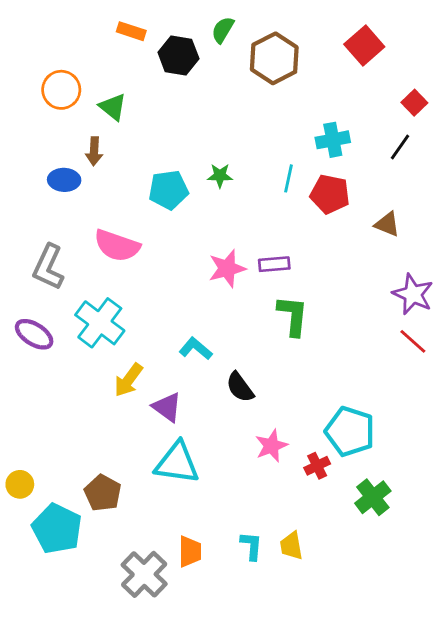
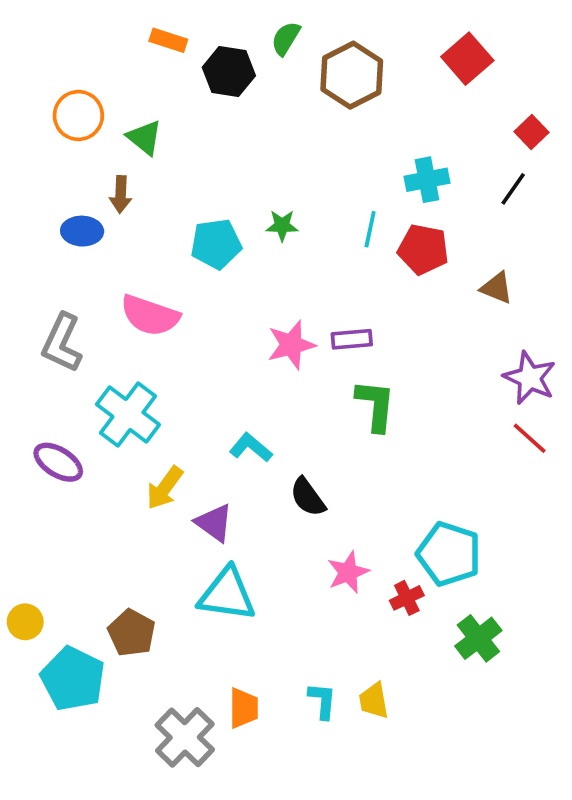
purple ellipse: (34, 334) -> (58, 462), moved

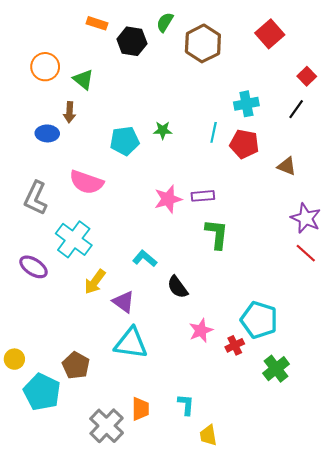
yellow trapezoid: (374, 701) -> (208, 435), moved

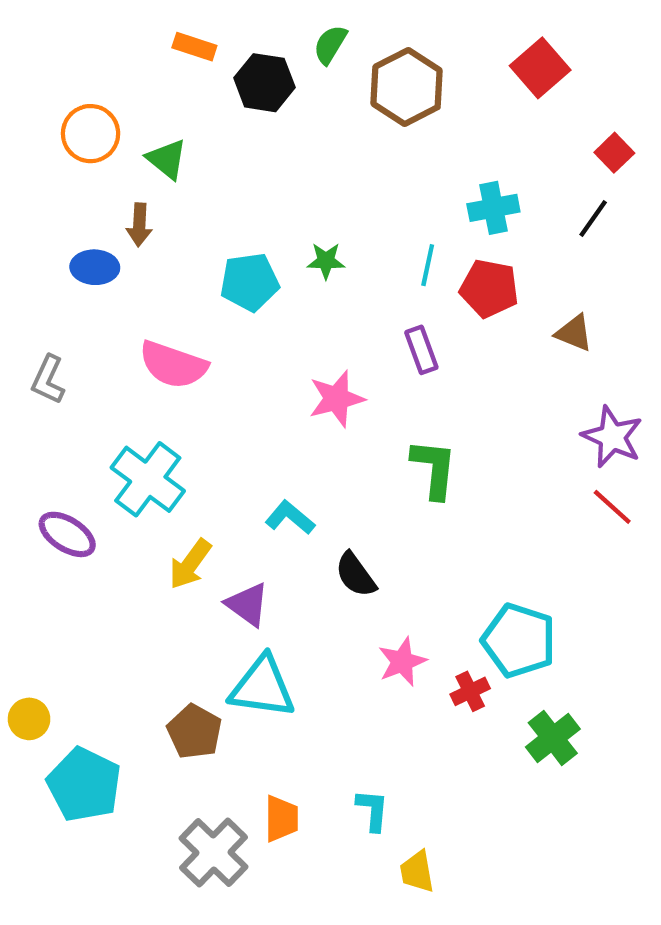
purple rectangle: (203, 196) -> (421, 350), moved, turned 75
gray L-shape: (36, 198) -> (48, 380), moved, size x0.7
brown pentagon: (76, 365) -> (194, 732), moved

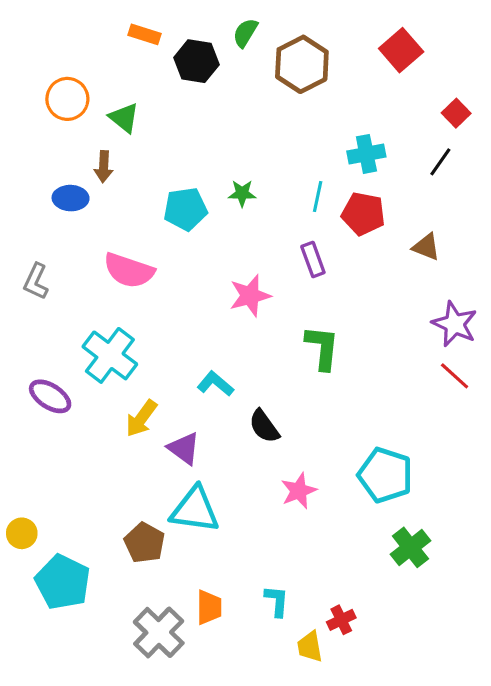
red cross: (470, 691) -> (341, 620), moved

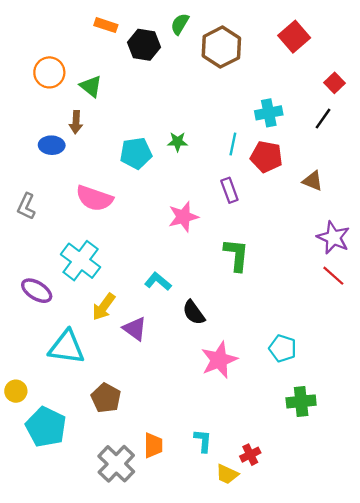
cyan pentagon: (385, 475) -> (283, 348), size x0.7
pink star: (299, 491) -> (219, 360), size x1.4
cyan triangle: (195, 510) -> (67, 347), moved
green cross: (411, 547) -> (301, 401), turned 32
yellow trapezoid: (310, 647) -> (227, 474), turned -55

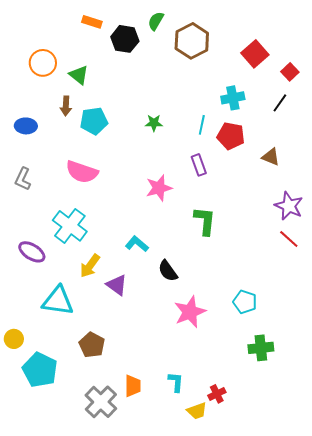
red square: (294, 37) -> (255, 54), moved
blue ellipse: (52, 145) -> (26, 126), moved
cyan pentagon: (136, 153) -> (94, 121), moved
yellow trapezoid: (227, 474) -> (197, 411), turned -45

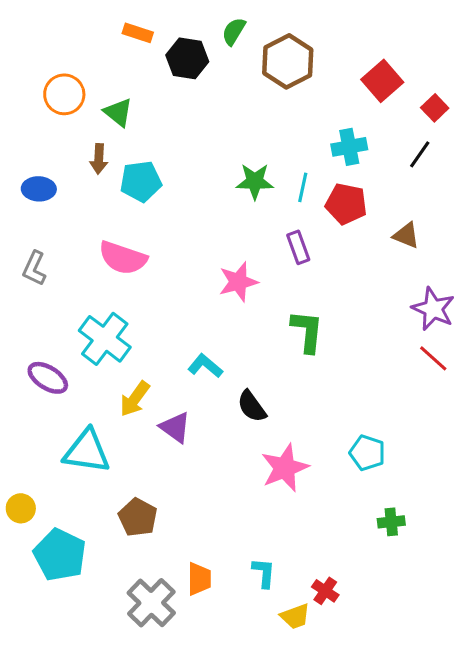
green star: (154, 123) -> (255, 181), moved, size x1.4
green cross: (261, 348) -> (391, 522), size x0.7
red cross: (217, 394) -> (325, 591), turned -30

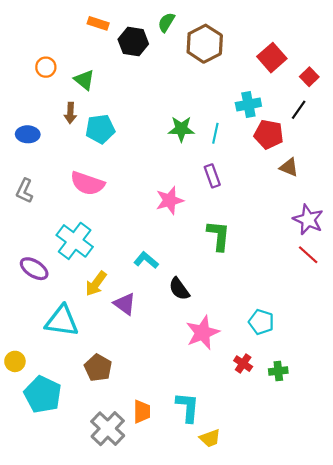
orange circle: (64, 94) -> (46, 67), size x0.7
red pentagon: (346, 204) -> (269, 134), moved
cyan L-shape: (264, 573) -> (188, 407), size x1.4
red cross: (325, 591) -> (243, 364), moved

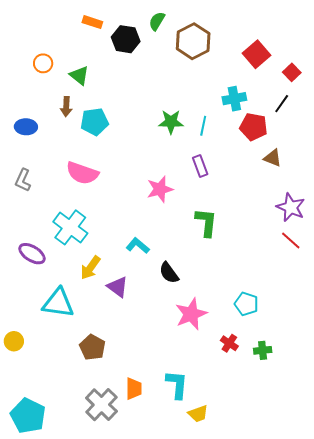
cyan pentagon: (43, 394) -> (28, 416), moved

